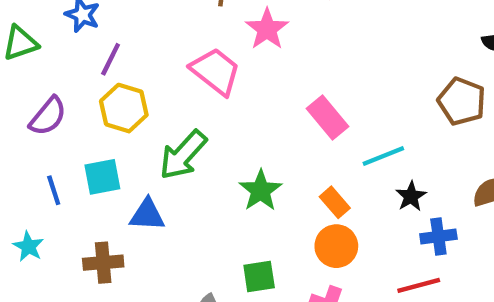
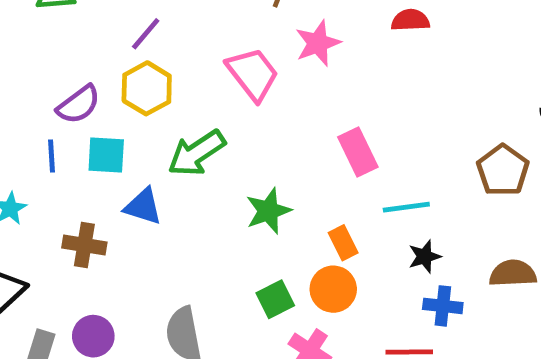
purple semicircle: (48, 116) -> (79, 105), moved
green square: (259, 276) -> (275, 299), moved, turned -32

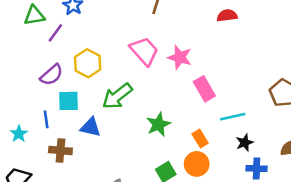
purple line: (146, 34) -> (55, 33), moved
pink star: (318, 43) -> (180, 57), moved, turned -30
blue line: (52, 156) -> (46, 119), moved

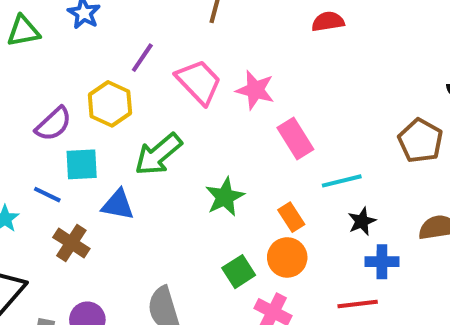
purple line: (55, 33) -> (142, 58), moved
blue line: (46, 119) -> (47, 195), turned -54
brown cross: (60, 150) -> (71, 243), turned 30

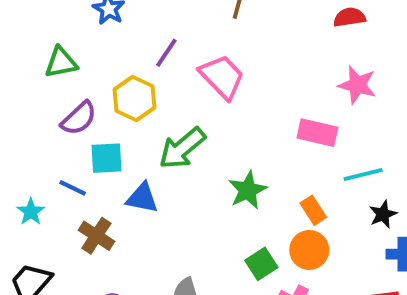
green triangle: (23, 31) -> (61, 63), moved
pink star: (255, 90) -> (357, 85), moved
pink rectangle: (295, 138) -> (317, 133), turned -45

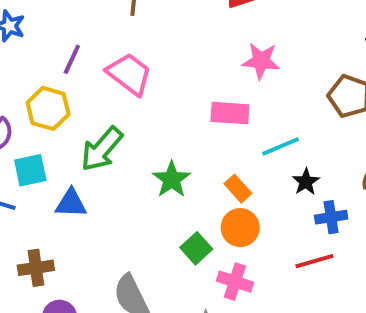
brown cross: (96, 236) -> (36, 268), moved, turned -32

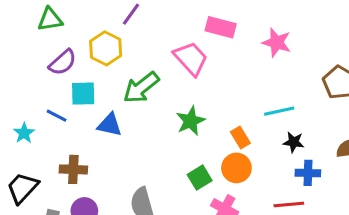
pink trapezoid: (129, 74) -> (191, 58), moved
pink rectangle: (230, 113) -> (221, 27), moved
black star: (306, 182) -> (294, 142), turned 30

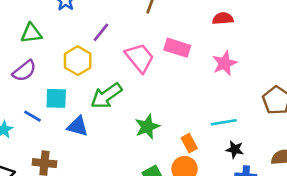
pink star: (277, 43) -> (225, 63), turned 30
pink trapezoid: (191, 58) -> (140, 58), moved
purple semicircle: (63, 62) -> (24, 71), moved

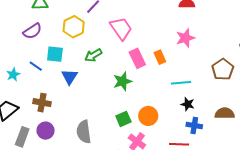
pink rectangle: (177, 48) -> (137, 58), moved, turned 42
green arrow: (106, 96) -> (93, 55), size x0.7
blue triangle: (78, 126) -> (70, 77), turned 42
orange rectangle: (189, 143) -> (160, 57), moved

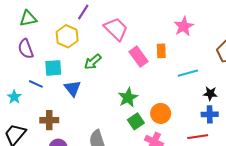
purple semicircle: (32, 31) -> (26, 49), turned 114
orange rectangle: (160, 57) -> (161, 51), turned 32
green star: (122, 81) -> (128, 97), moved
black star: (188, 104) -> (210, 94), moved

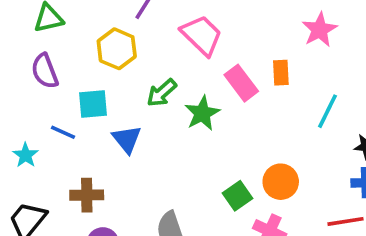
cyan line: (188, 73) -> (328, 111), turned -48
green star: (128, 97) -> (202, 113), moved

